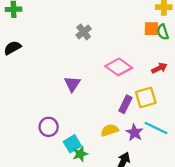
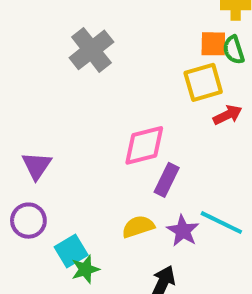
gray cross: (84, 32) -> (91, 50), size x1.5
pink diamond: (119, 67) -> (144, 145), moved, turned -50
purple triangle: (72, 84) -> (37, 166), moved
yellow square: (146, 97) -> (203, 82), moved

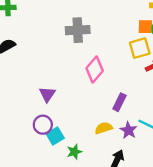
gray cross: (91, 50) -> (78, 30), turned 35
pink diamond: (144, 145) -> (95, 69), moved, turned -35
cyan square: (71, 251) -> (55, 136), moved

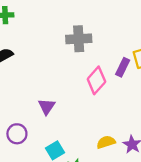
purple rectangle: (119, 102) -> (123, 67), moved
purple circle: (43, 125) -> (17, 134), moved

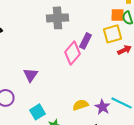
purple rectangle: (123, 67) -> (86, 41), moved

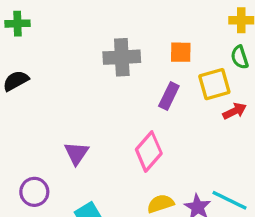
orange square: (118, 15) -> (181, 52), moved
pink diamond: (72, 53) -> (149, 151), moved

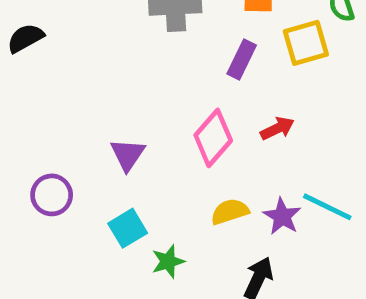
red arrow: (235, 111) -> (277, 128), moved
purple triangle: (76, 153) -> (128, 155), moved

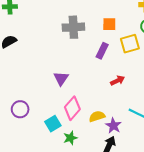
pink diamond: (213, 138) -> (72, 108), moved
purple triangle: (128, 155) -> (61, 78), moved
purple star: (282, 216) -> (113, 126), moved

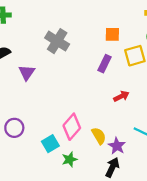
gray cross: (73, 27) -> (57, 41), moved, turned 35
purple triangle: (61, 78) -> (27, 73), moved
yellow semicircle: (97, 116) -> (99, 136), turned 77

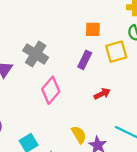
gray cross: (57, 41) -> (36, 54), moved
pink diamond: (72, 127) -> (51, 90), moved

